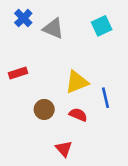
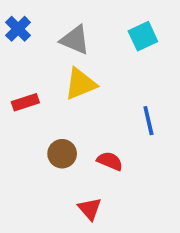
blue cross: (23, 18) -> (18, 29), moved
yellow triangle: (77, 82) -> (80, 84), moved
blue line: (106, 98) -> (148, 121), moved

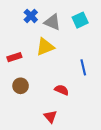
blue cross: (18, 29) -> (31, 16), moved
gray triangle: (75, 40) -> (52, 22), moved
brown circle: (62, 154) -> (21, 86), moved

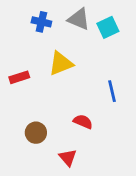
blue cross: (31, 16) -> (41, 22), turned -32
gray triangle: (52, 22) -> (79, 19), moved
brown circle: (21, 86) -> (36, 133), moved

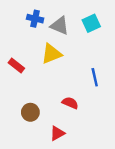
gray triangle: (79, 19) -> (60, 26), moved
red rectangle: (19, 77) -> (16, 65), turned 56
red triangle: (68, 158) -> (57, 133), turned 42

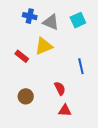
red rectangle: (16, 65) -> (22, 56), moved
red semicircle: (70, 103) -> (60, 88), turned 40
red triangle: (57, 133) -> (65, 110), moved, turned 32

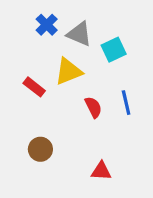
blue cross: (30, 16) -> (47, 25), turned 32
cyan square: (78, 20) -> (114, 50), moved
red semicircle: (60, 88) -> (93, 107), moved

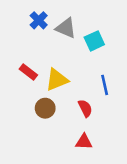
yellow triangle: (68, 71) -> (57, 80), moved
red semicircle: (93, 107) -> (85, 108), moved
brown circle: (40, 149) -> (45, 108), moved

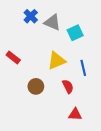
red rectangle: (28, 72) -> (13, 58), moved
yellow triangle: (57, 80) -> (57, 61), moved
red triangle: (84, 142) -> (75, 114), moved

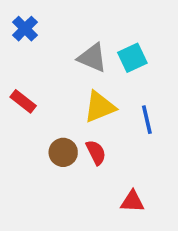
blue cross: (31, 16) -> (25, 29), moved
gray triangle: (52, 22) -> (92, 58), moved
red semicircle: (68, 86) -> (96, 152), moved

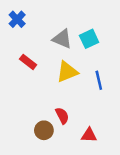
red rectangle: (23, 101) -> (28, 62), moved
brown circle: (63, 152) -> (44, 130), moved
red semicircle: (96, 152) -> (62, 116), moved

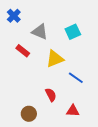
gray triangle: (62, 39) -> (40, 32), moved
blue line: (99, 80) -> (76, 78), moved, turned -42
brown circle: (44, 130) -> (29, 114), moved

